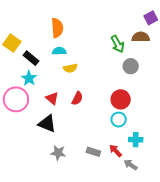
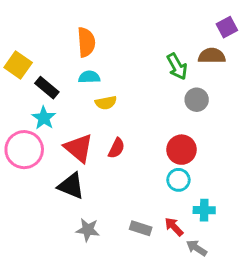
red triangle: (52, 98) -> (79, 148), size x1.5

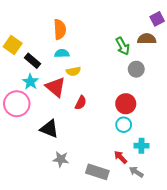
red triangle: (79, 148) -> (56, 87), moved
gray rectangle: (141, 228) -> (97, 172), moved, size x1.5

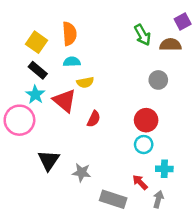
yellow square: (13, 45) -> (37, 42), moved
green arrow: (123, 46) -> (142, 35), moved
black triangle: (49, 129) -> (49, 160), moved, turned 42
gray star: (61, 159) -> (82, 173), moved
gray arrow: (136, 172) -> (158, 199), turned 72

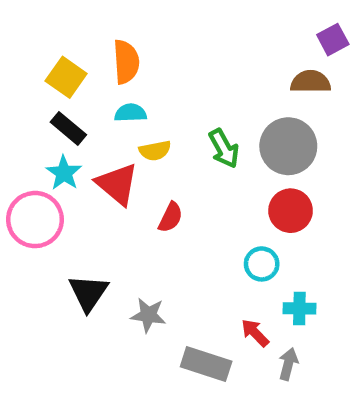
green arrow: (142, 35) -> (224, 148), moved
gray circle: (158, 80) -> (288, 146), size x1.6
red circle: (146, 120) -> (291, 211), moved

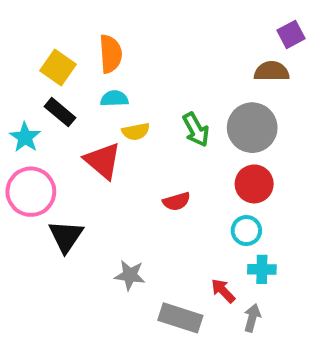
cyan star: (64, 173) -> (25, 137), moved
red semicircle: (171, 217) -> (176, 201), moved, turned 48
cyan circle: (262, 264) -> (246, 231), moved
black triangle: (88, 293) -> (66, 236), moved

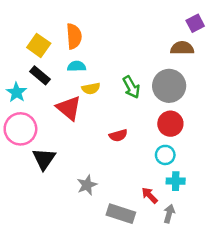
gray star: (130, 275) -> (87, 185), turned -30

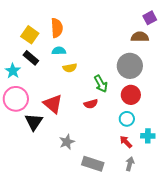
green arrow: (131, 87) -> (101, 84), moved
red triangle: (69, 108) -> (53, 104), moved
cyan cross: (176, 181) -> (148, 136), moved
red arrow: (150, 195) -> (126, 142), moved

